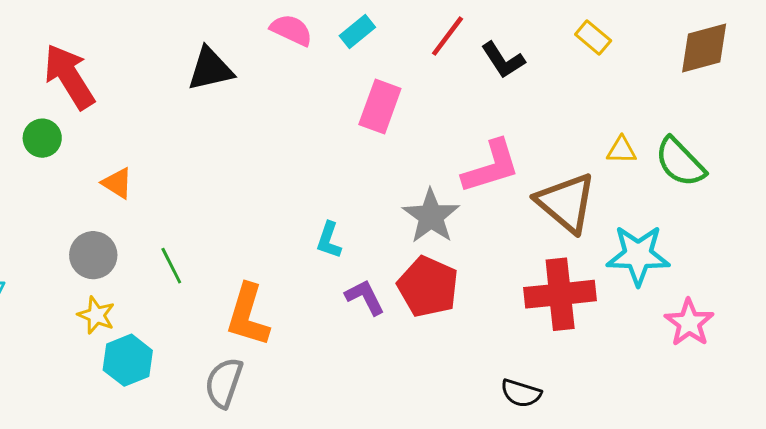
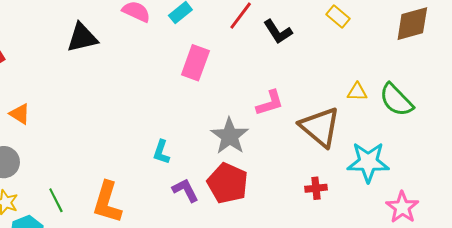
pink L-shape: (491, 167) -> (270, 103), size x0.7
green line: (171, 266) -> (56, 200), moved
red cross: (560, 294) -> (316, 188), size x0.5

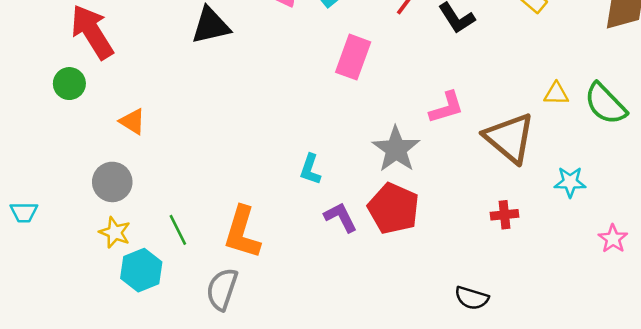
cyan star: (368, 162) -> (570, 182), size x0.6
pink star: (402, 207) -> (613, 239), size x0.7

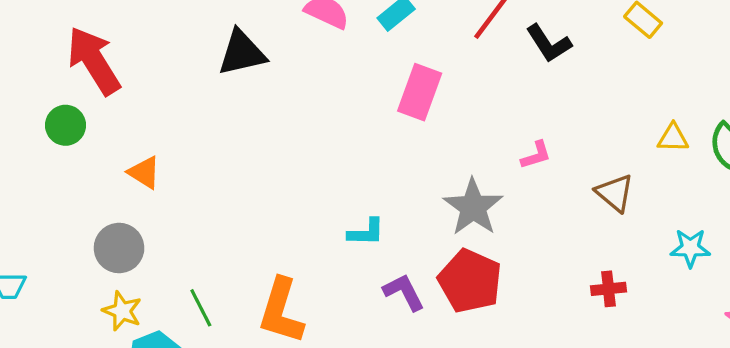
pink L-shape: (446, 108) -> (536, 155), size x0.7
brown triangle: (510, 138) -> (615, 193), size x0.6
cyan L-shape: (310, 169) -> (366, 232), turned -108

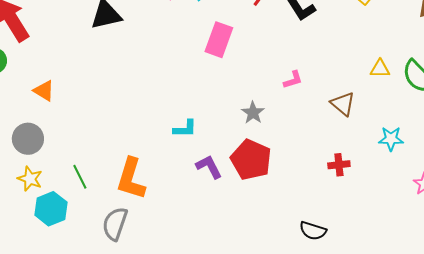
gray star: (473, 207) -> (253, 113), size x0.6

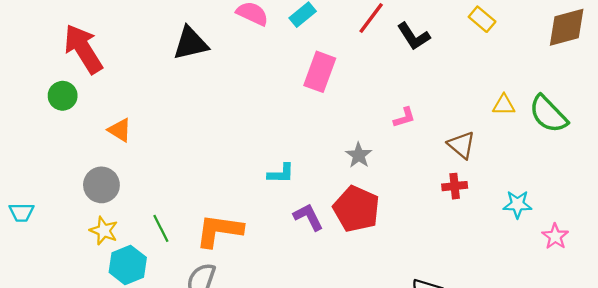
cyan star: (391, 139) -> (517, 204), moved
red cross: (339, 165) -> (455, 186), moved
orange L-shape: (131, 179) -> (219, 231), turned 81

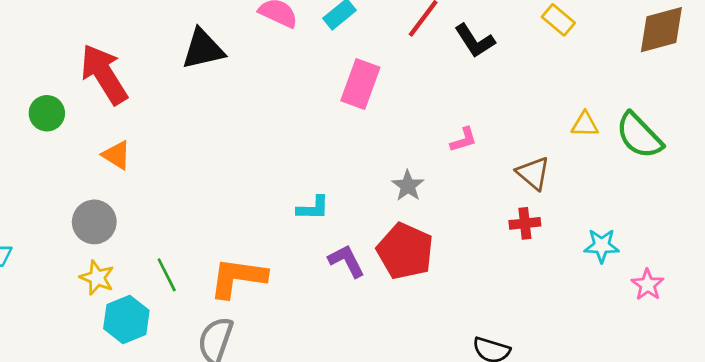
red arrow: (83, 49) -> (104, 74), moved

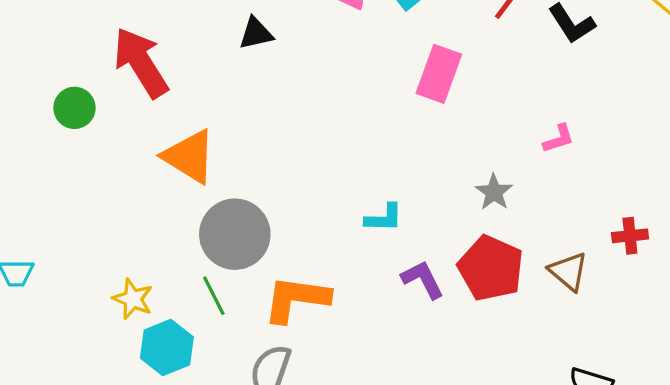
black triangle: (203, 49) -> (256, 33), size x0.7
orange triangle: (117, 155) -> (189, 156), moved, size x1.6
brown triangle: (533, 173) -> (568, 271), moved
gray circle: (94, 222) -> (235, 234), moved, size x1.4

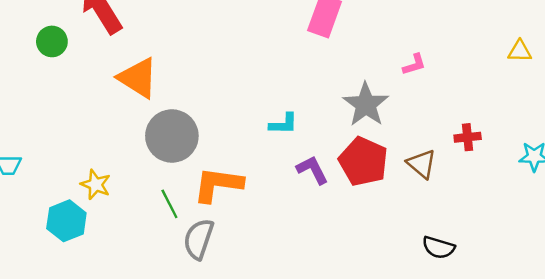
gray star: (494, 192) -> (366, 104), size x1.6
green line: (214, 296) -> (169, 204), moved
cyan hexagon: (167, 348) -> (66, 221), moved

